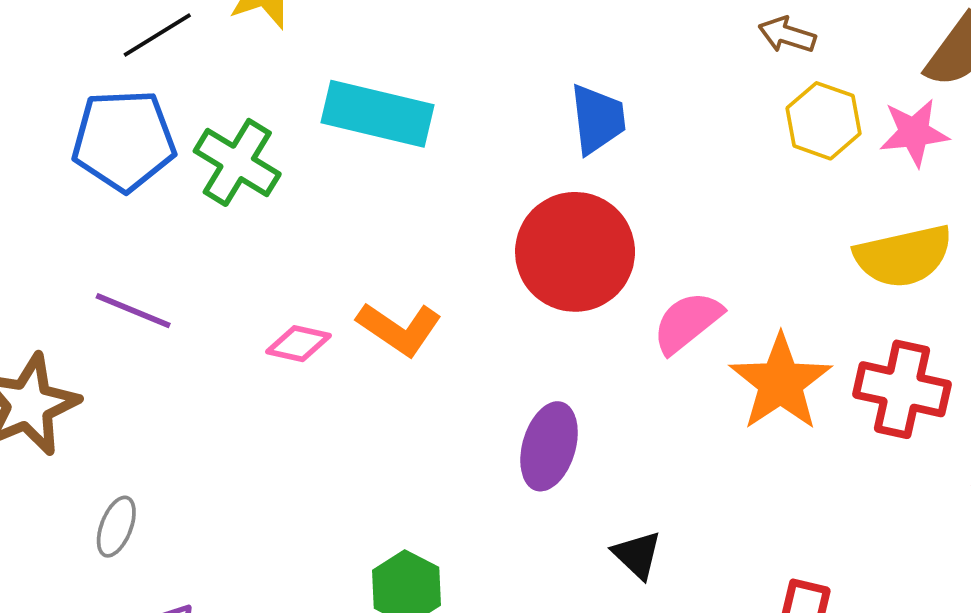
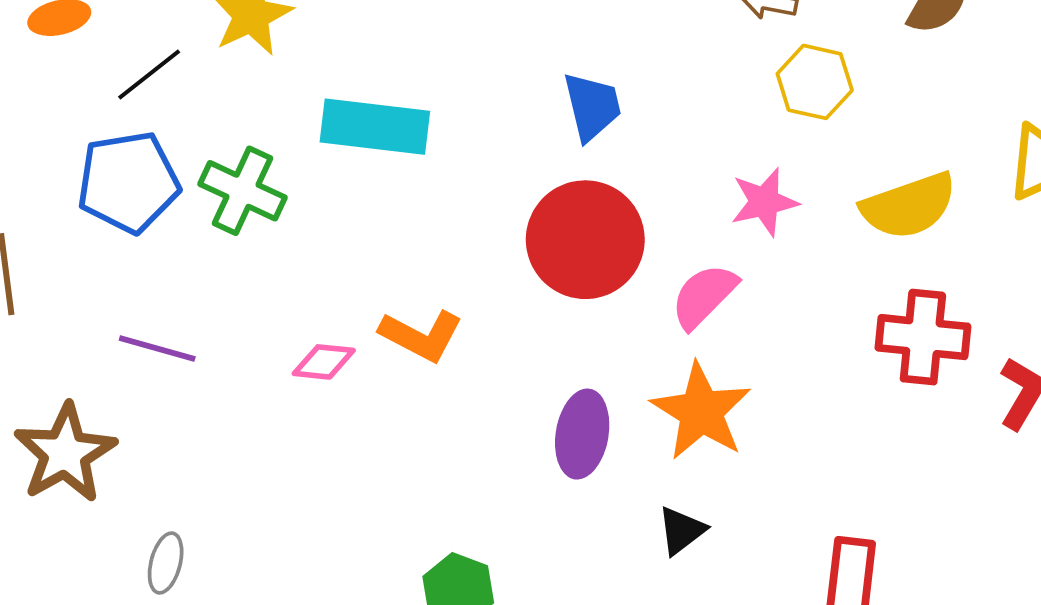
pink star: (914, 133) -> (764, 202), moved
orange star: (780, 382) -> (701, 411), moved
black triangle: (637, 555) -> (681, 531), turned 46

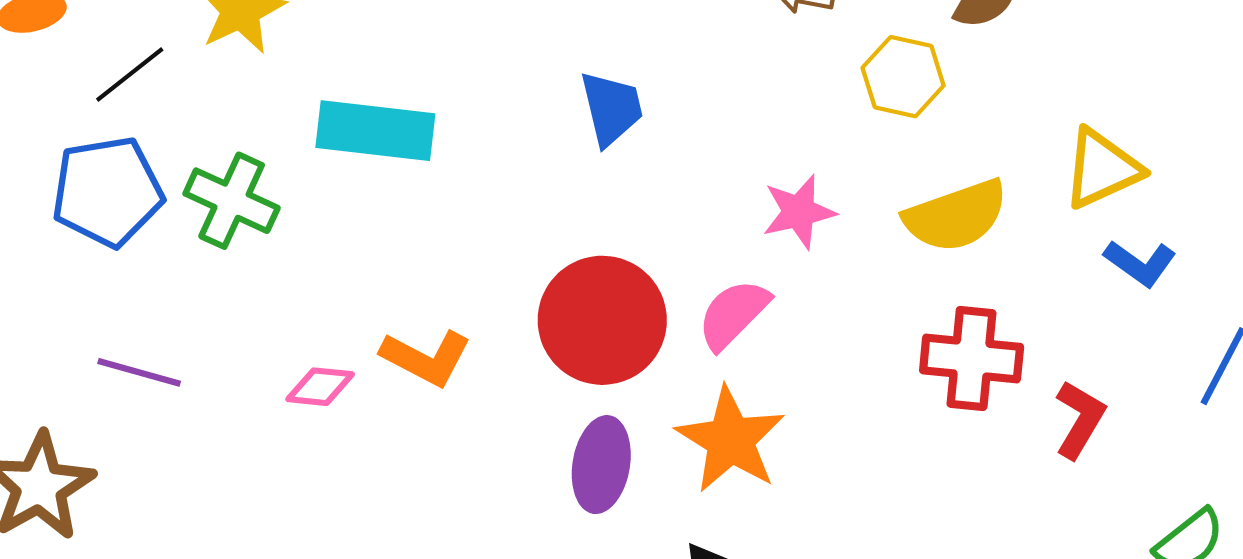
yellow hexagon: (815, 82) -> (903, 77), moved
red circle: (585, 240) -> (602, 320), moved

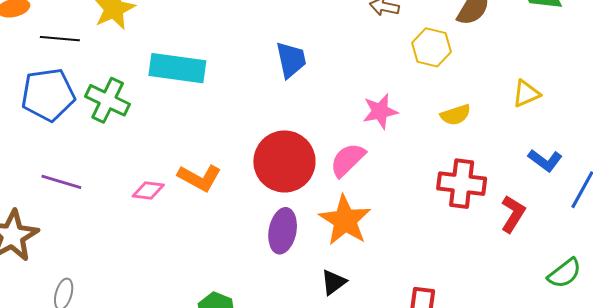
black line: (130, 75) -> (60, 39), turned 42
yellow triangle: (1102, 169) -> (526, 94), size x0.7
yellow semicircle: (956, 216) -> (456, 115), size x0.6
blue L-shape: (1140, 263) -> (545, 160), moved

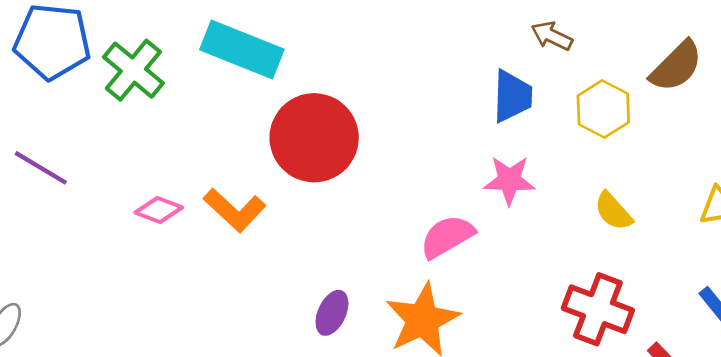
blue trapezoid: (291, 60) -> (512, 96), moved
yellow semicircle: (456, 115) -> (613, 211), turned 52
red circle: (284, 161) -> (314, 138), moved
purple ellipse: (283, 231) -> (332, 313), size x0.7

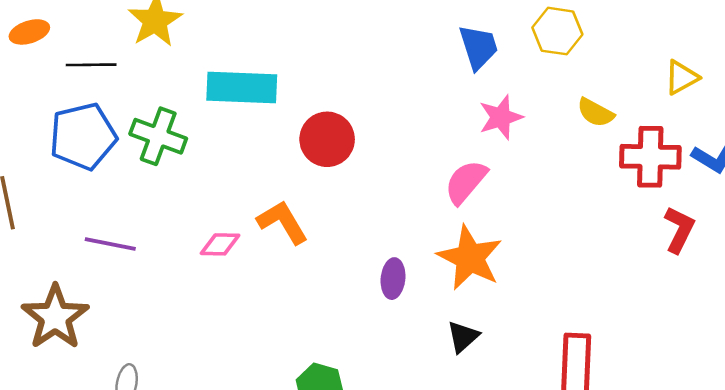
red circle: (314, 138) -> (327, 139), size x0.7
orange L-shape: (235, 210) -> (283, 222), turned -144
red cross: (598, 309) -> (650, 157), moved

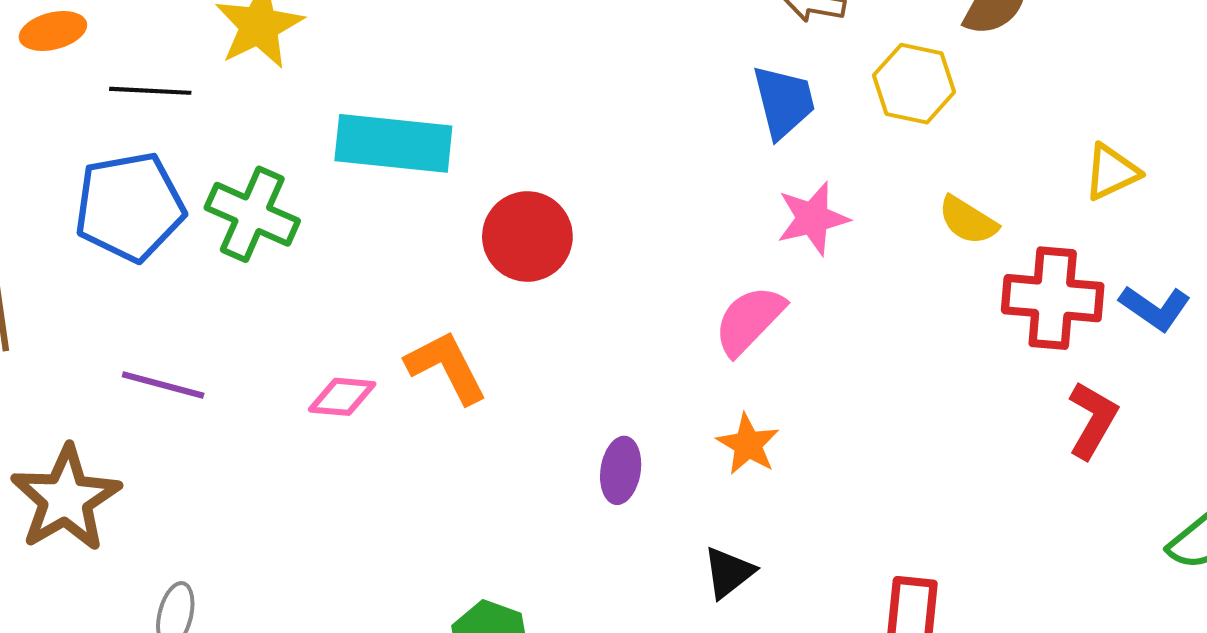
orange star: (470, 258) -> (748, 444), size x0.6

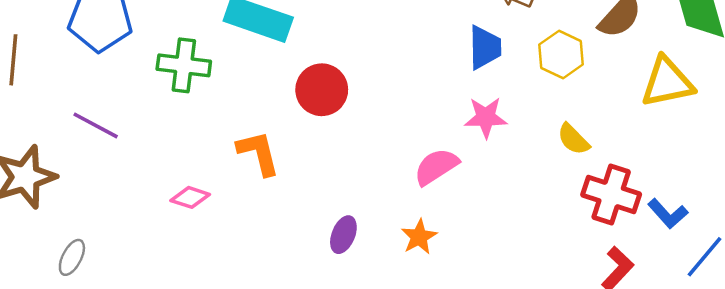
yellow triangle: (1112, 172) -> (667, 82), moved, size x1.6
green cross: (252, 214) -> (184, 65), moved, turned -30
pink diamond: (342, 397) -> (190, 197), moved

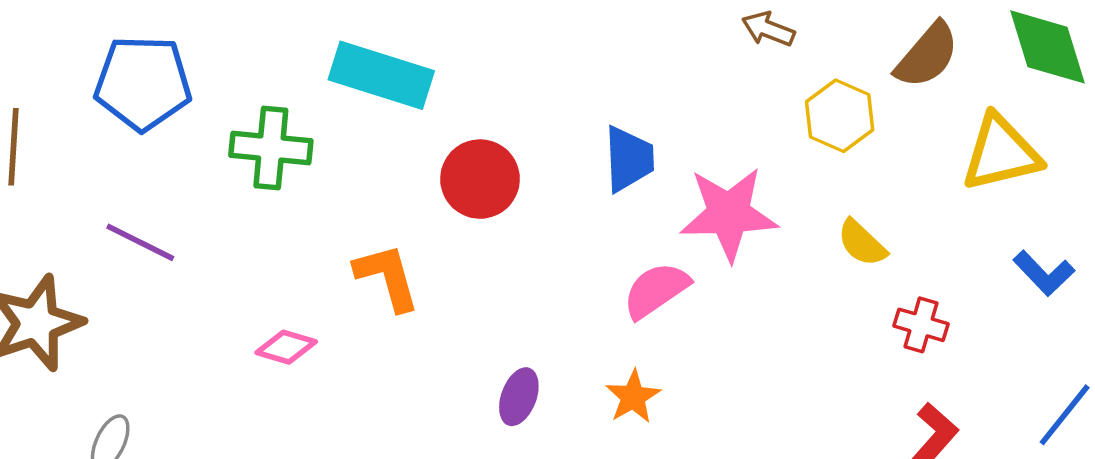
blue trapezoid: (485, 47) -> (629, 159), moved
pink star: (486, 117) -> (729, 214), size x1.5
red cross: (611, 194) -> (921, 325), size x0.6
blue L-shape: (668, 214) -> (1044, 273), moved

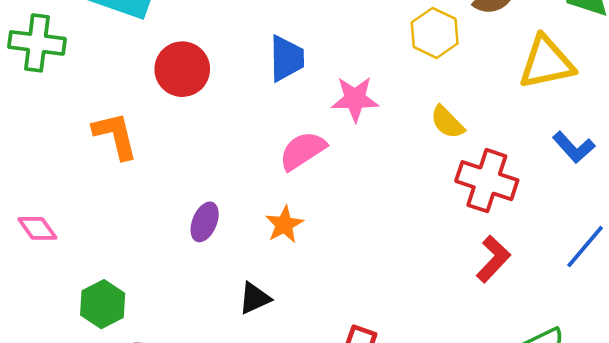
pink star: (729, 214) -> (355, 99), size x0.7
red cross: (921, 325) -> (487, 181), size x1.6
pink diamond: (286, 347) -> (37, 228), moved, turned 36

